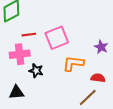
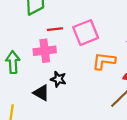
black star: (36, 71) -> (58, 79), moved
black triangle: (17, 92) -> (41, 93), turned 35

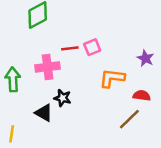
red line: (55, 29) -> (70, 48), moved
pink square: (86, 33) -> (92, 47), size x0.6

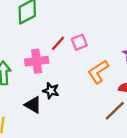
red line: (70, 48) -> (58, 43), turned -42
orange L-shape: (112, 78) -> (98, 72), turned -40

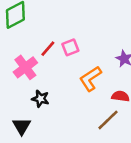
pink cross: (37, 61) -> (25, 67), turned -30
black triangle: (33, 105) -> (22, 126), moved, turned 30

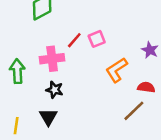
pink cross: (25, 67) -> (52, 59), turned 30
black star: (40, 99) -> (55, 90), moved

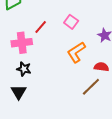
pink square: (97, 39) -> (71, 22), moved, turned -32

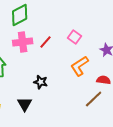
pink cross: (22, 43) -> (23, 42), moved
black star: (24, 69) -> (41, 82), moved

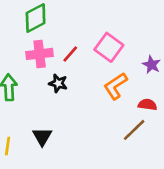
pink square: (75, 37) -> (109, 47), size x1.5
black star: (41, 82) -> (58, 83), moved

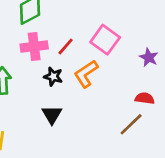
orange L-shape: (115, 86) -> (86, 74), moved
black triangle: (42, 137) -> (52, 115), moved

